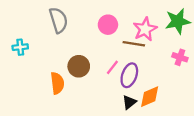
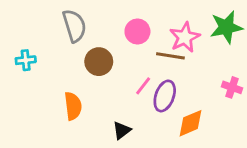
pink cross: (180, 57) -> (232, 87), moved
brown circle: (79, 66) -> (99, 62), moved
black triangle: (129, 102) -> (122, 130), moved

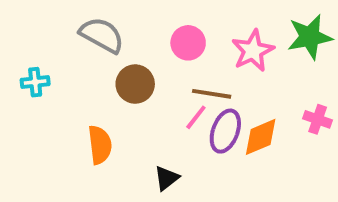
gray semicircle: (74, 26) -> (102, 35), turned -44
brown line: (170, 56) -> (212, 94), moved
orange diamond: (190, 123) -> (261, 137), moved

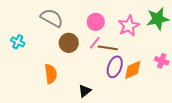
cyan cross: (35, 82) -> (18, 42), turned 32
pink line: (196, 117) -> (95, 43), moved

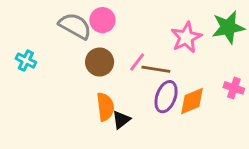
pink circle: (96, 22) -> (102, 20), moved
orange semicircle: (51, 74) -> (105, 107), moved
black triangle: (85, 91) -> (121, 120), moved

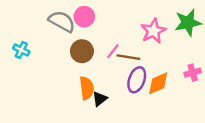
pink cross: (234, 88) -> (193, 73), turned -35

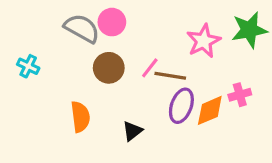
pink cross: (193, 73) -> (240, 95), moved
orange semicircle: (87, 88) -> (80, 117), moved

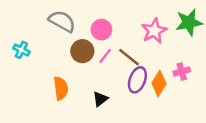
pink circle: (112, 22) -> (101, 30), moved
pink line: (150, 68) -> (105, 56), moved
brown line: (170, 76) -> (129, 57), turned 30
orange diamond: (210, 110) -> (159, 83), turned -35

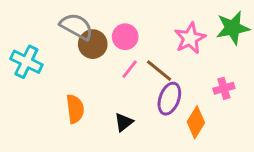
cyan cross: (21, 50) -> (26, 62), size x1.5
brown circle: (82, 51) -> (93, 44), moved
orange diamond: (159, 83) -> (196, 122), moved

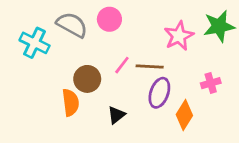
pink circle: (125, 37) -> (109, 19), moved
brown circle: (93, 44) -> (87, 79), moved
cyan cross: (26, 62) -> (35, 43), moved
brown line: (159, 71) -> (150, 66), turned -36

